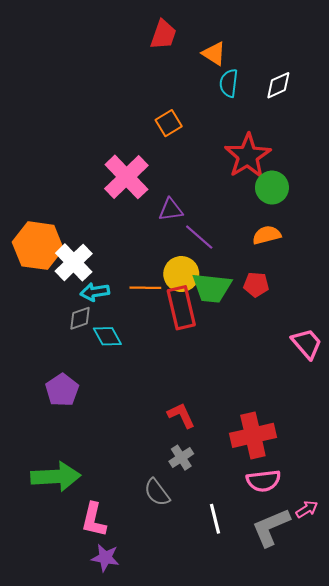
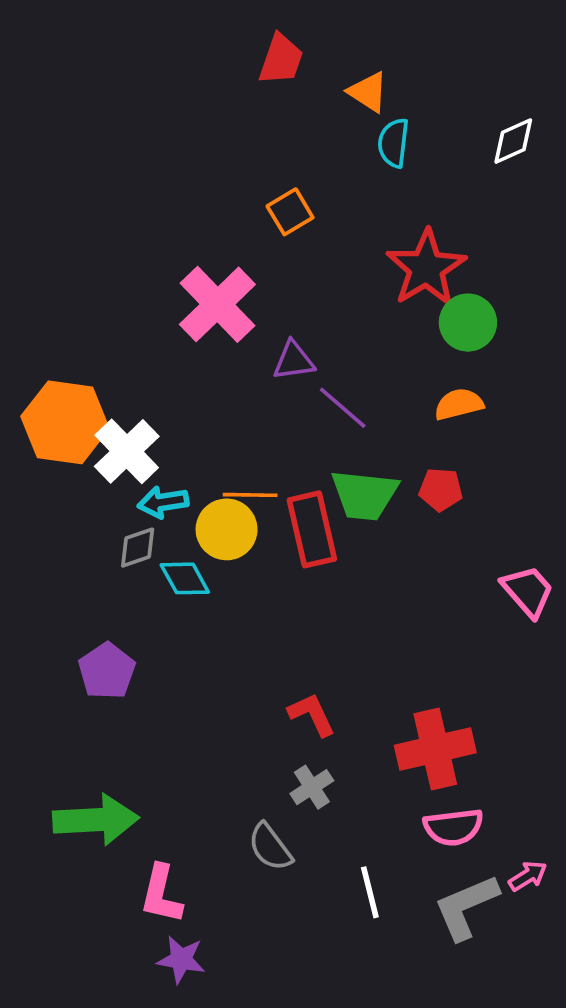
white diamond: (278, 85) -> (513, 141), moved
yellow circle: (181, 274) -> (227, 529), moved

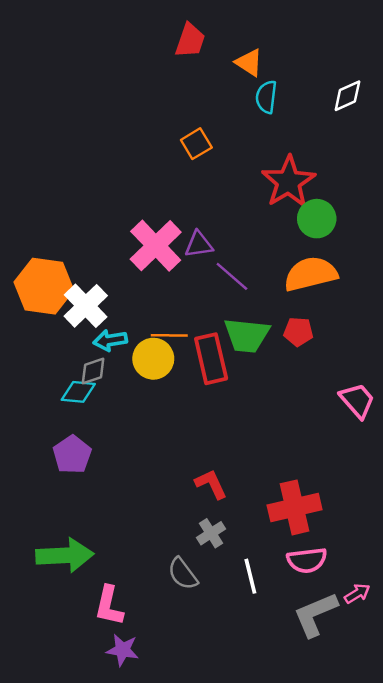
pink cross: (217, 304) -> (156, 246), moved
orange semicircle: (459, 404) -> (311, 274), size x1.6
cyan diamond: (185, 578) -> (78, 392), moved, turned -56
white line: (370, 892) -> (250, 576), moved

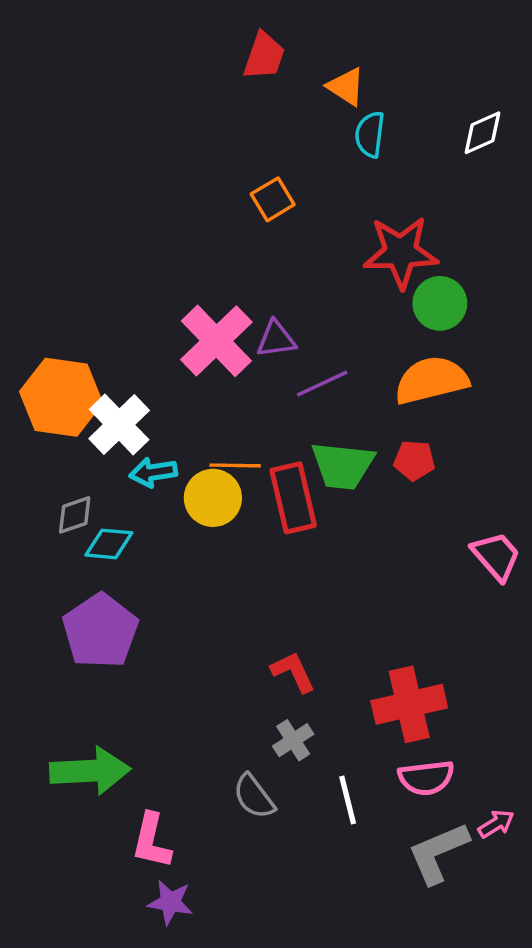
red star: (288, 182) -> (401, 252), turned 30
purple line: (232, 276) -> (322, 384), turned -66
gray diamond: (93, 371) -> (75, 515), moved
purple pentagon: (72, 455) -> (100, 631), size x1.4

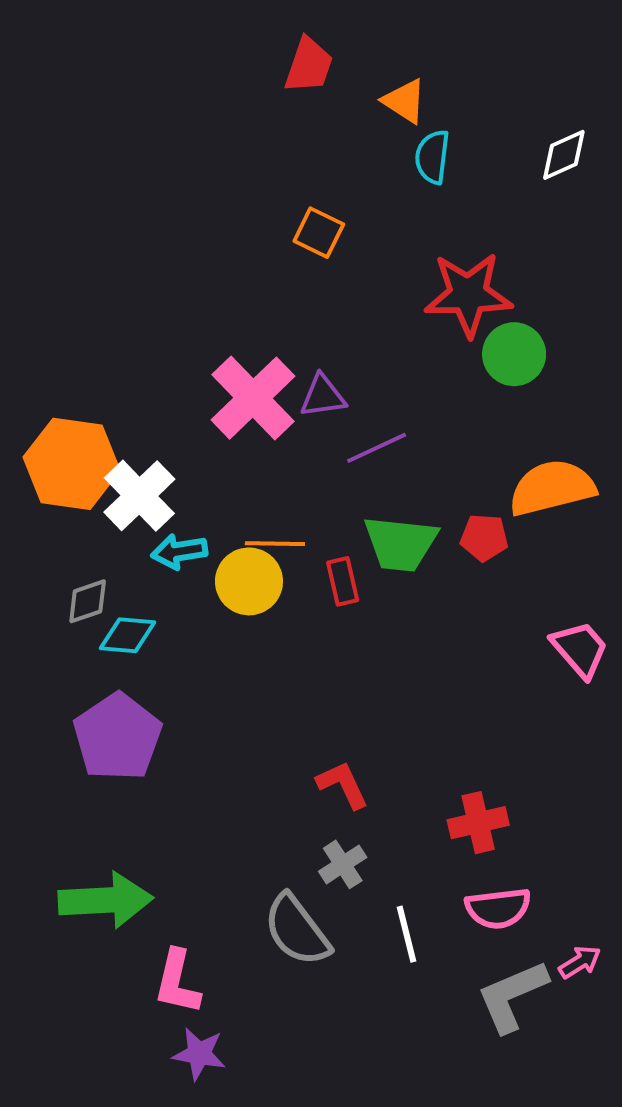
orange square: (273, 199) -> (319, 233), turned -33
orange semicircle: (431, 380) -> (552, 488), moved
red rectangle: (293, 498) -> (343, 581), size x0.6
red cross: (409, 704) -> (478, 823), size x0.7
gray semicircle: (254, 796) -> (297, 930), size x1.4

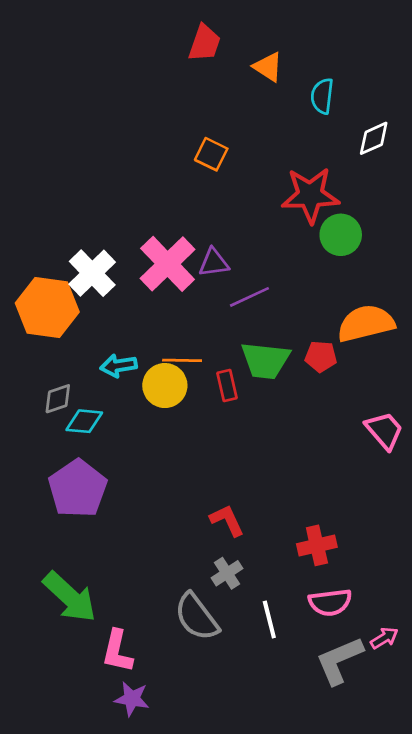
white diamond: (564, 155) -> (374, 138), moved
cyan semicircle: (432, 157) -> (322, 96), moved
white cross: (139, 496) -> (92, 273), moved
green arrow: (106, 900) -> (70, 597), turned 46

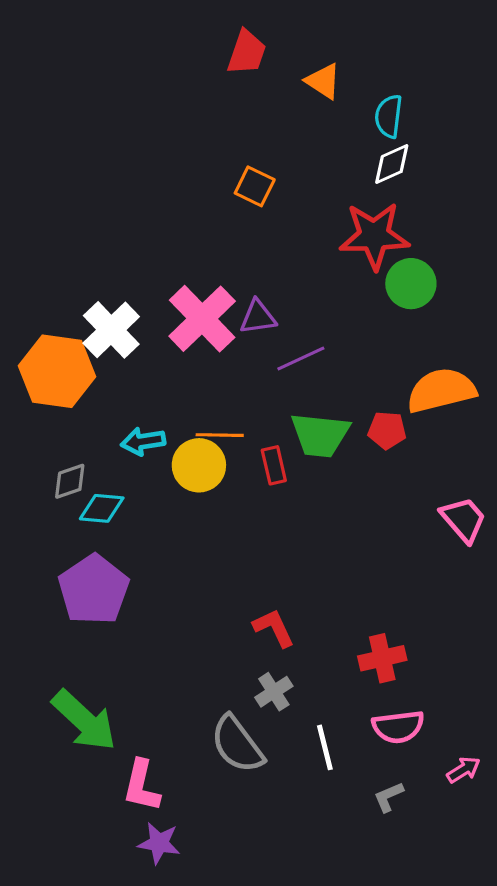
white diamond: (374, 138) -> (392, 164), moved
gray L-shape: (339, 660) -> (389, 797), moved, size x0.5

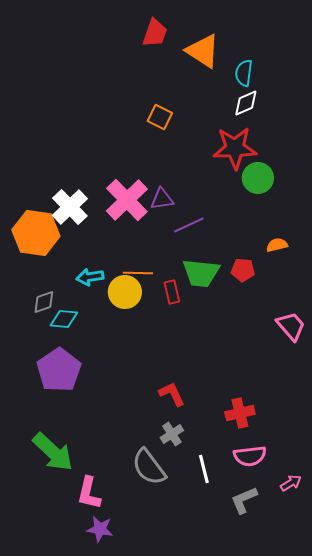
orange triangle: (323, 81) -> (203, 51), size x1.5
orange semicircle: (441, 390) -> (277, 245), size x0.5
gray L-shape: (389, 797) -> (244, 500), size x1.4

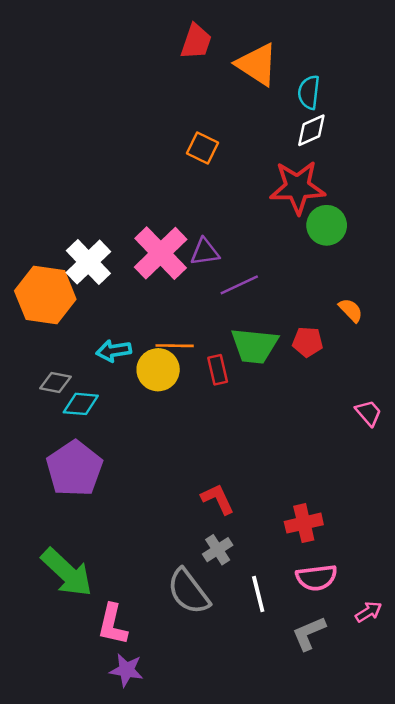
orange semicircle: (277, 245) -> (351, 310), turned 60
gray diamond: (44, 302) -> (55, 382), turned 30
pink trapezoid: (291, 326) -> (368, 413), size x0.7

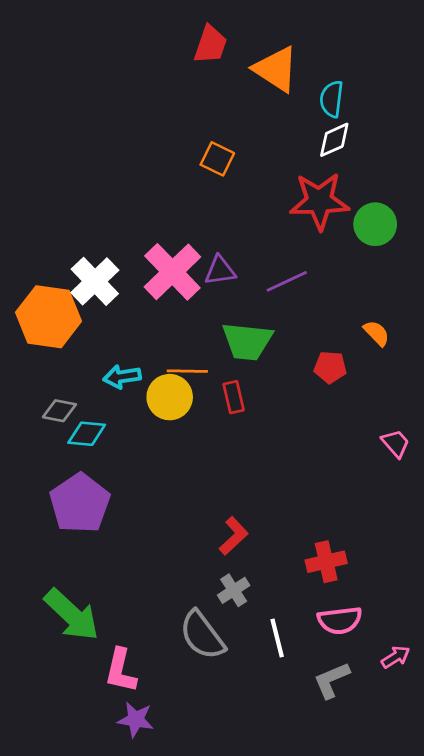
green circle: (327, 225) -> (375, 224), moved
purple line: (239, 285) -> (287, 281), moved
green trapezoid: (254, 346) -> (247, 341), moved
red L-shape: (218, 499) -> (234, 536), turned 72

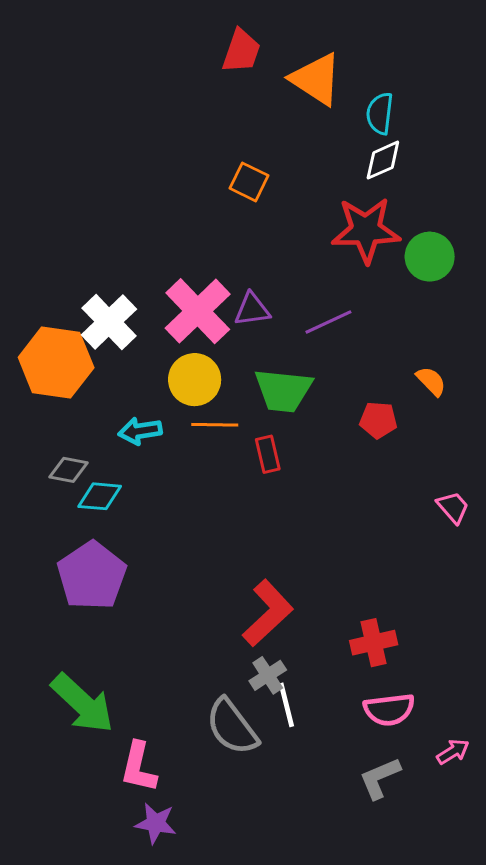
yellow circle: (170, 397) -> (195, 380), moved
red L-shape: (234, 536) -> (268, 613), size x1.5
white line: (277, 638) -> (286, 705), moved

